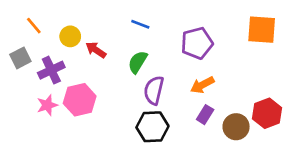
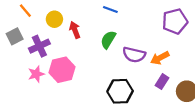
purple pentagon: (197, 43) -> (175, 21), moved
red arrow: (96, 50) -> (75, 30), turned 35
purple semicircle: (154, 90) -> (134, 55), moved, turned -90

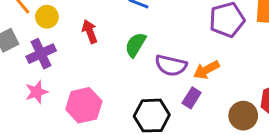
yellow circle: (54, 19) -> (47, 17), moved
pink hexagon: (62, 70) -> (84, 105), moved
purple rectangle: (162, 82) -> (192, 98), moved

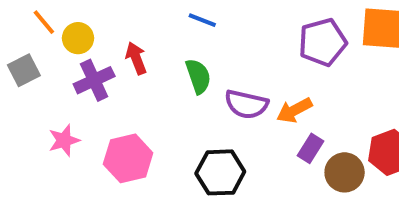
green semicircle: (135, 45) -> (198, 76), turned 130
purple cross: (41, 54) -> (94, 80), moved
purple rectangle: (192, 98) -> (310, 148), moved

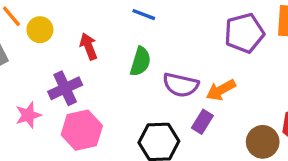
green semicircle: (198, 76) -> (140, 61), turned 36
purple cross: (94, 80) -> (65, 88), moved
purple rectangle: (310, 148) -> (202, 122), moved

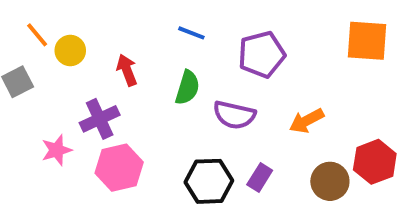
purple pentagon: (244, 33) -> (262, 54), moved
orange arrow: (221, 90) -> (307, 121), moved
purple rectangle: (202, 122) -> (260, 177), moved

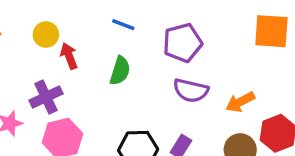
yellow circle: (70, 51) -> (46, 35), moved
purple semicircle: (234, 115) -> (191, 90), moved
orange arrow: (307, 121) -> (240, 102), moved

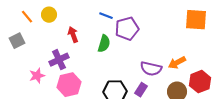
yellow circle: (46, 35) -> (49, 15), moved
purple pentagon: (183, 43) -> (127, 29), moved
purple semicircle: (191, 90) -> (151, 69), moved

